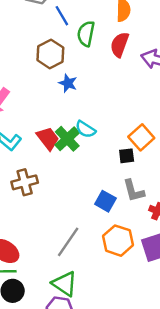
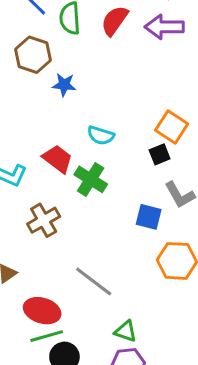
red semicircle: (120, 45) -> (115, 21), turned 30
green cross: (67, 139) -> (91, 179), moved
gray line: (68, 242) -> (94, 282), moved, turned -72
green triangle: (64, 284) -> (126, 331), size x0.7

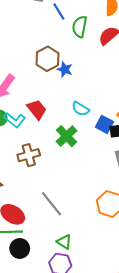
brown hexagon: (33, 55) -> (47, 59), moved
red trapezoid: (58, 159) -> (37, 109), moved
blue square: (149, 217) -> (104, 124), moved

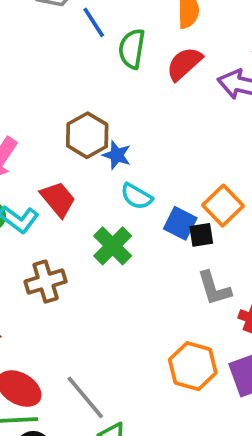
brown hexagon: (47, 59) -> (87, 135), moved
blue star: (65, 69) -> (117, 155), moved
gray line: (51, 204) -> (85, 397), moved

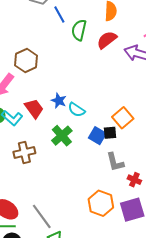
brown hexagon: (87, 135) -> (26, 60), moved
blue star: (117, 155) -> (59, 101), moved
blue square: (180, 223) -> (97, 136), moved

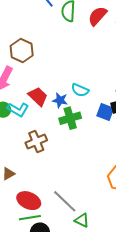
blue star: (59, 101) -> (60, 100), moved
green cross: (62, 136) -> (70, 118), turned 35

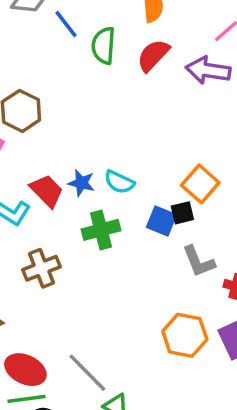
blue star: (60, 100) -> (81, 183), moved

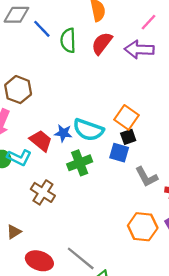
cyan semicircle: (119, 182) -> (88, 130), size x1.5
orange square: (200, 184) -> (127, 117), moved
black square: (182, 213) -> (128, 137), moved
brown cross: (42, 268) -> (43, 192), turned -30

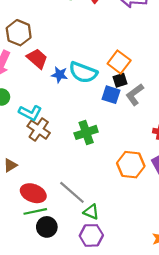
red trapezoid: (41, 141) -> (37, 59), moved
cyan L-shape: (19, 158) -> (30, 113), moved
green cross: (80, 163) -> (86, 132), moved
gray L-shape: (147, 177) -> (135, 95), moved, turned 80

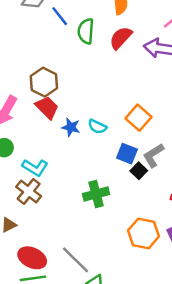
brown hexagon: (19, 33) -> (44, 82), moved
cyan semicircle: (83, 72) -> (97, 127), size x0.6
black square: (120, 80) -> (139, 171), moved, turned -32
brown cross: (39, 130) -> (29, 191), moved

